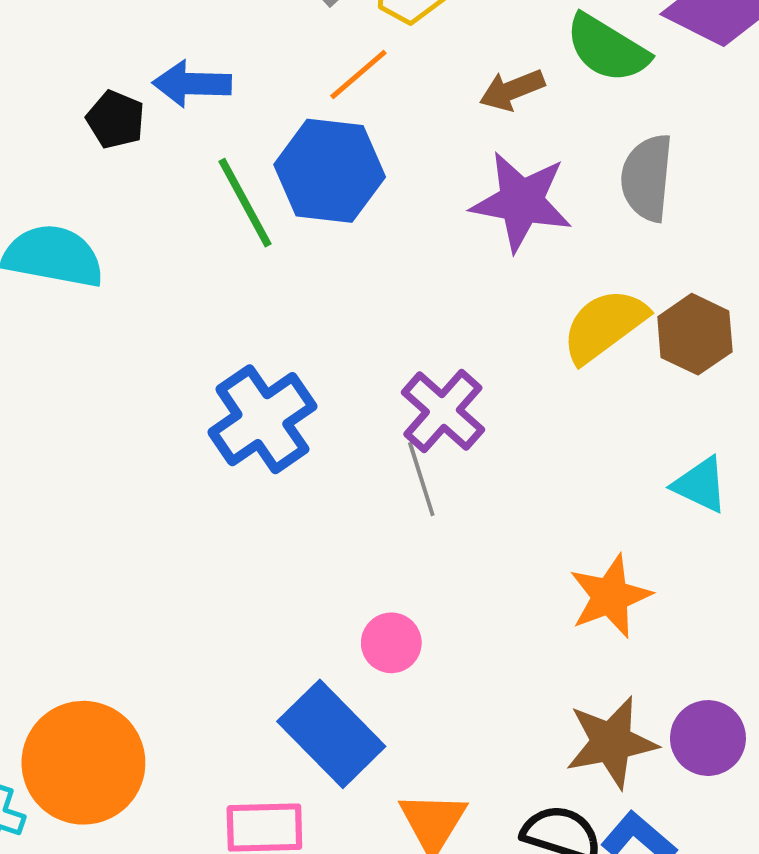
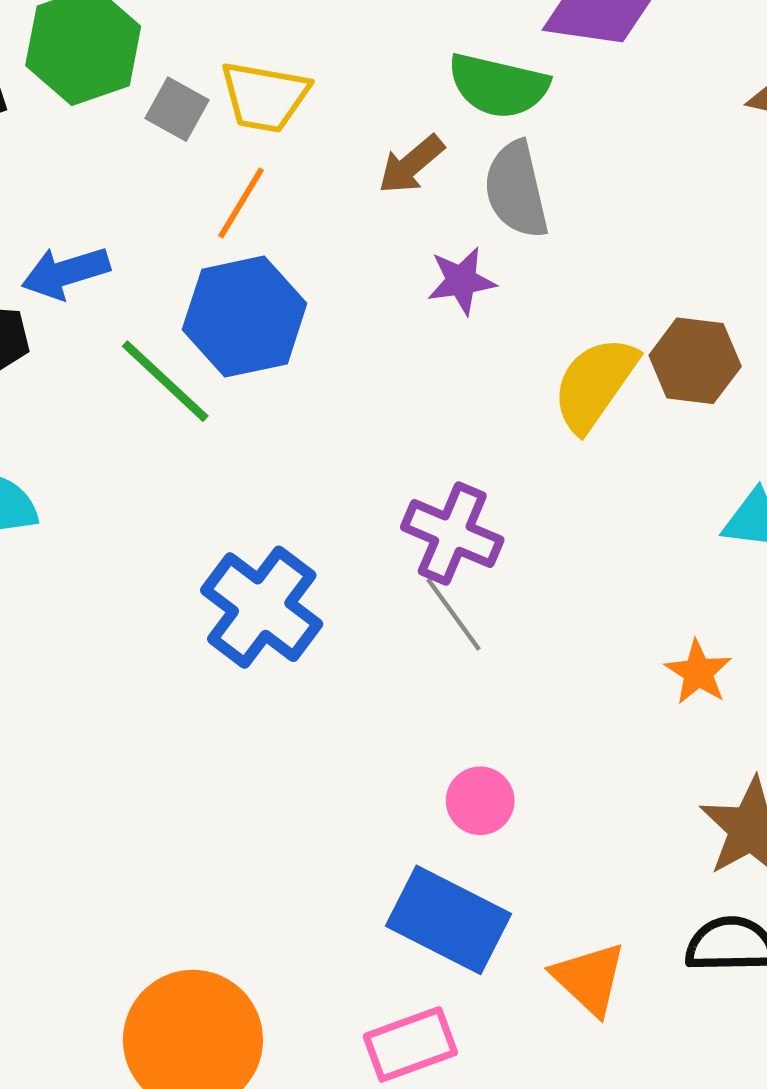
gray semicircle: (647, 178) -> (516, 190), moved
purple star: (521, 202) -> (461, 281), size x0.6
orange star: (610, 596) -> (698, 672), size x0.7

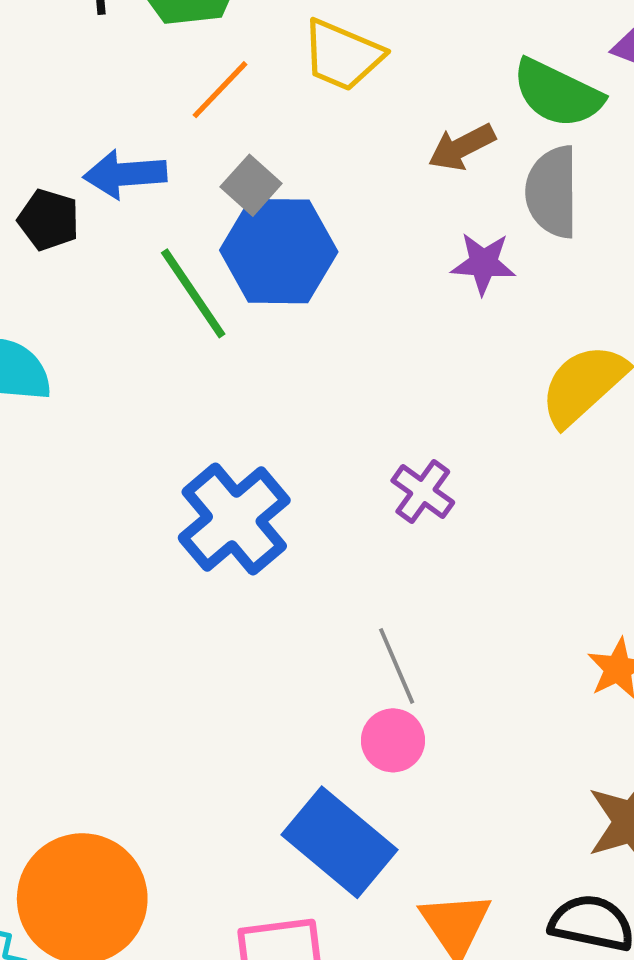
gray square: (177, 109) -> (251, 185), moved
orange line: (241, 203) -> (220, 90), moved
purple cross: (452, 534) -> (423, 492), size x0.7
gray line: (453, 614) -> (397, 666), moved

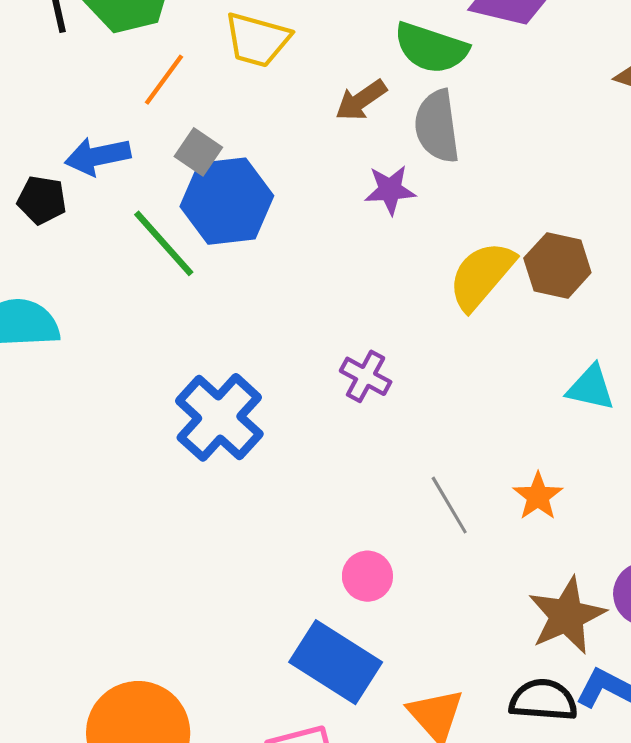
gray line: (397, 666) -> (449, 505), moved

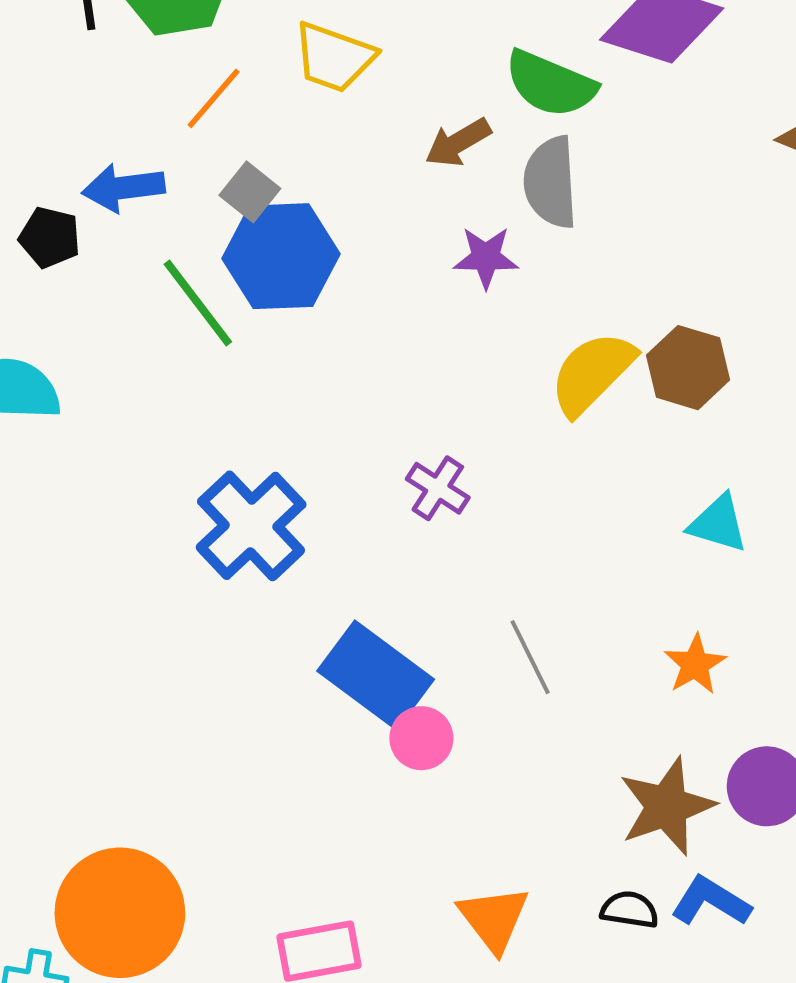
orange star: (538, 496) -> (695, 664), moved
blue rectangle: (336, 662) -> (376, 675), moved
black semicircle: (543, 700) -> (630, 910), size x0.7

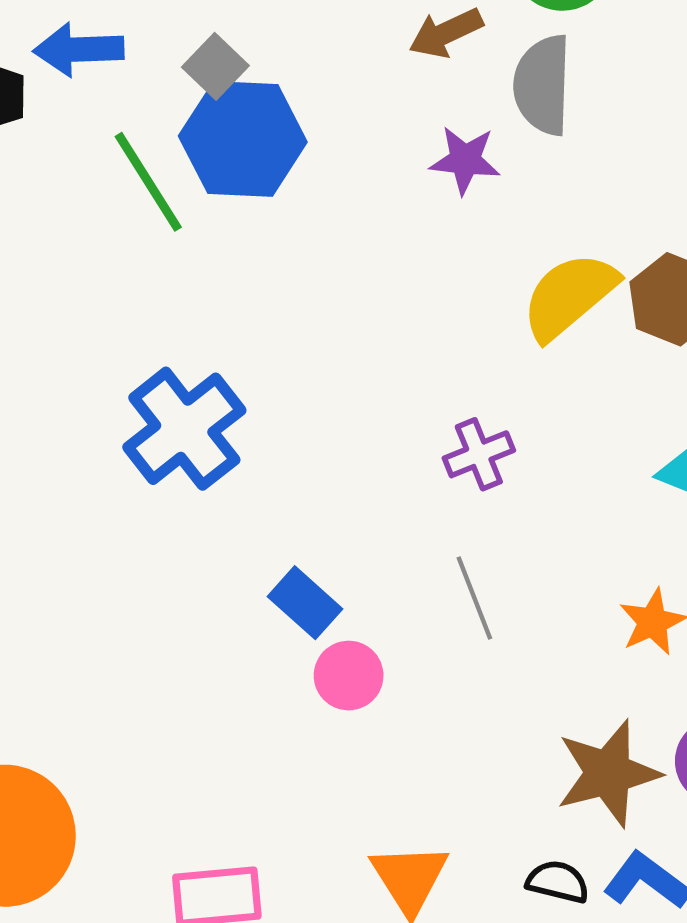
purple cross: (438, 488) -> (479, 454), moved, turned 30
blue rectangle: (376, 675) -> (305, 603), size x0.6

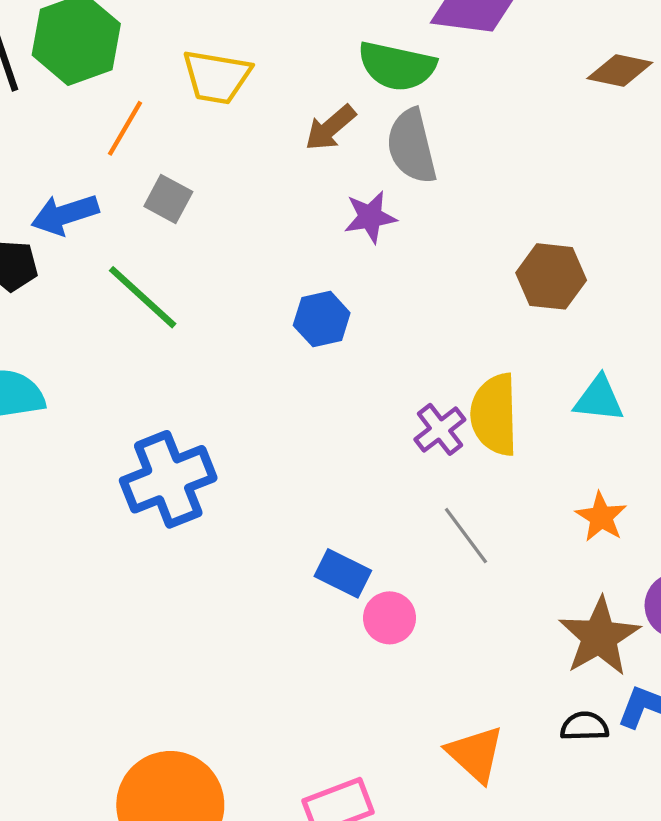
blue hexagon: (243, 139) -> (322, 319), moved, size x0.6
yellow semicircle: (569, 296) -> (494, 415), moved, turned -36
blue cross: (184, 429) -> (168, 479), moved, turned 32

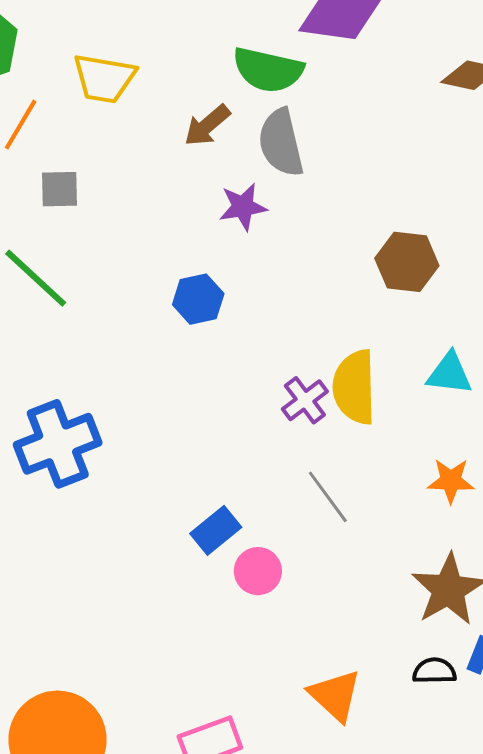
gray square: (168, 199) -> (60, 189), turned -30
orange star: (601, 517) -> (451, 481), turned -30
blue rectangle: (343, 573) -> (216, 530), turned -66

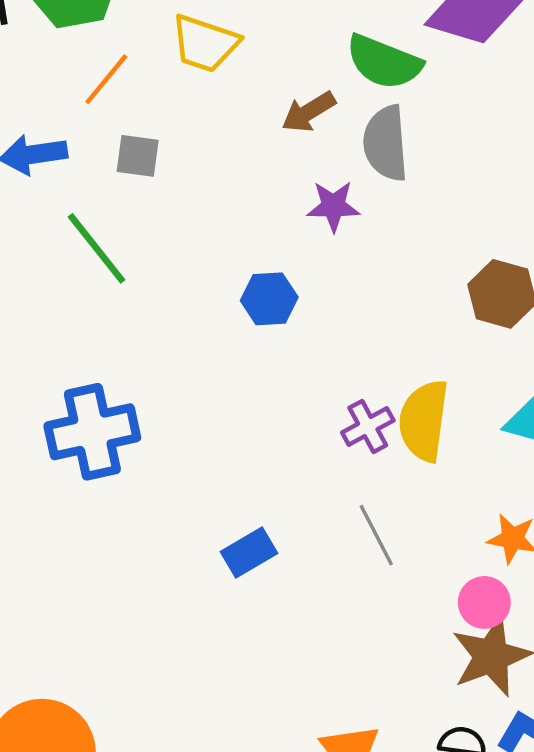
pink circle: (258, 571) -> (484, 602), moved

